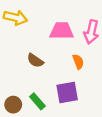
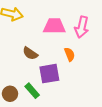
purple square: (67, 92) -> (49, 74), moved

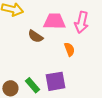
brown semicircle: (30, 53) -> (35, 36), moved
purple square: (49, 74) -> (55, 81), moved

